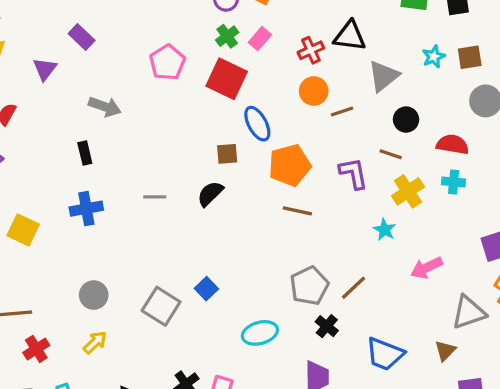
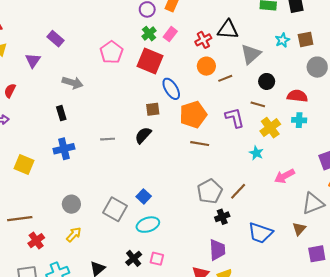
black cross: (327, 326) -> (222, 217), turned 32
cyan ellipse: (260, 333) -> (148, 225), moved

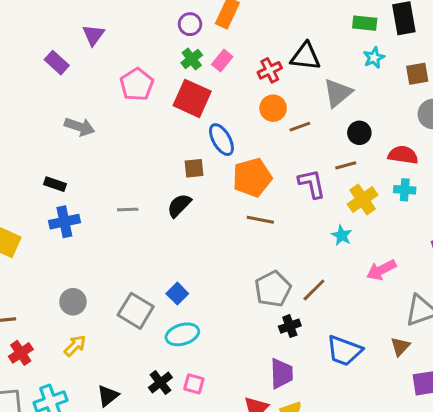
cyan star: (282, 40) -> (374, 58), moved
purple triangle: (33, 60) -> (93, 35), moved
brown line: (258, 104) -> (346, 165), turned -32
black rectangle: (61, 113) -> (55, 184), moved, turned -56

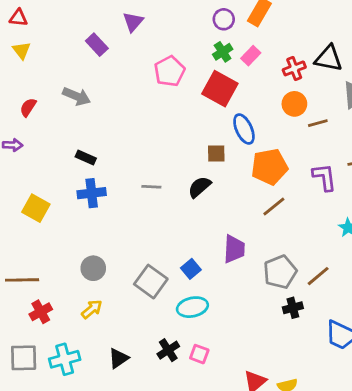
gray arrow: (80, 127) -> (77, 96), moved
brown line: (260, 220) -> (274, 207), turned -55
purple trapezoid: (282, 374) -> (234, 249), moved

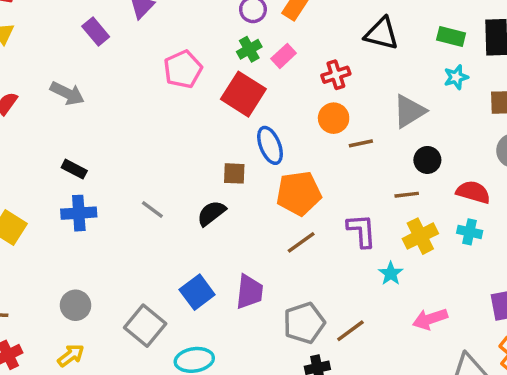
black triangle: (329, 58) -> (382, 34), moved
purple L-shape: (324, 177) -> (362, 231), moved
gray line: (151, 187) -> (152, 209), turned 30
blue square: (191, 269) -> (197, 292), moved, size x1.4

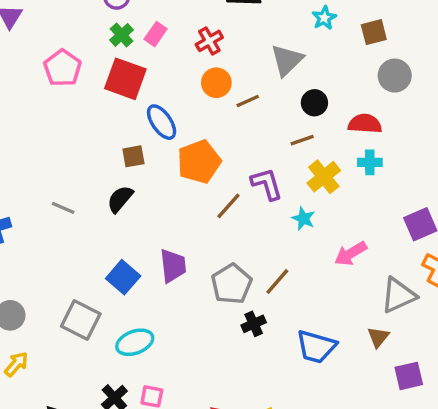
brown line: (301, 242) -> (228, 206), moved

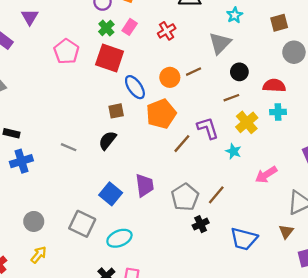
cyan star: (324, 18) -> (235, 15), moved
orange circle: (216, 83) -> (170, 77), moved

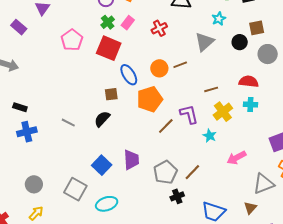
black circle: (239, 72) -> (240, 42), moved

